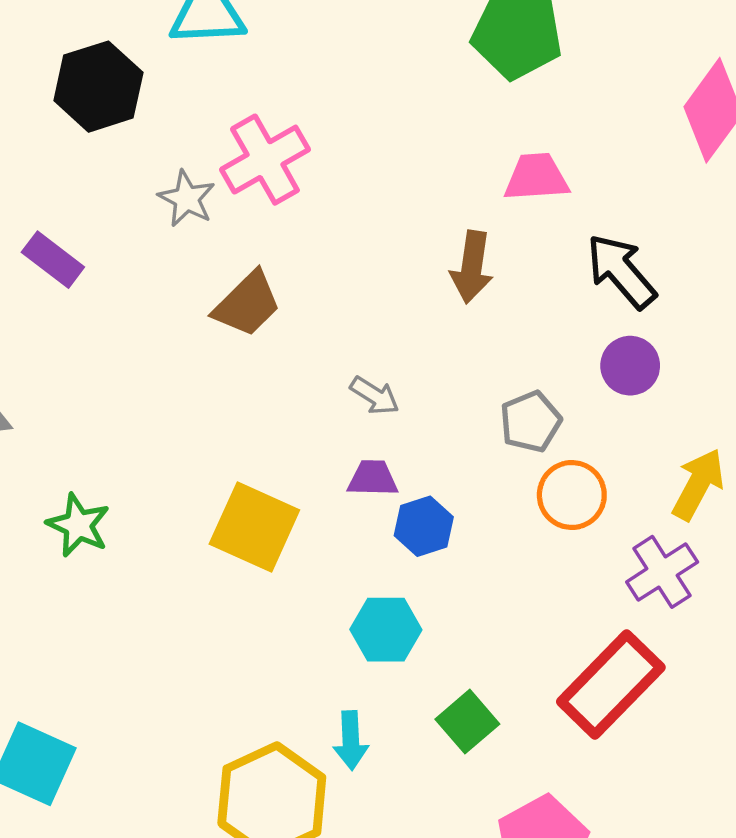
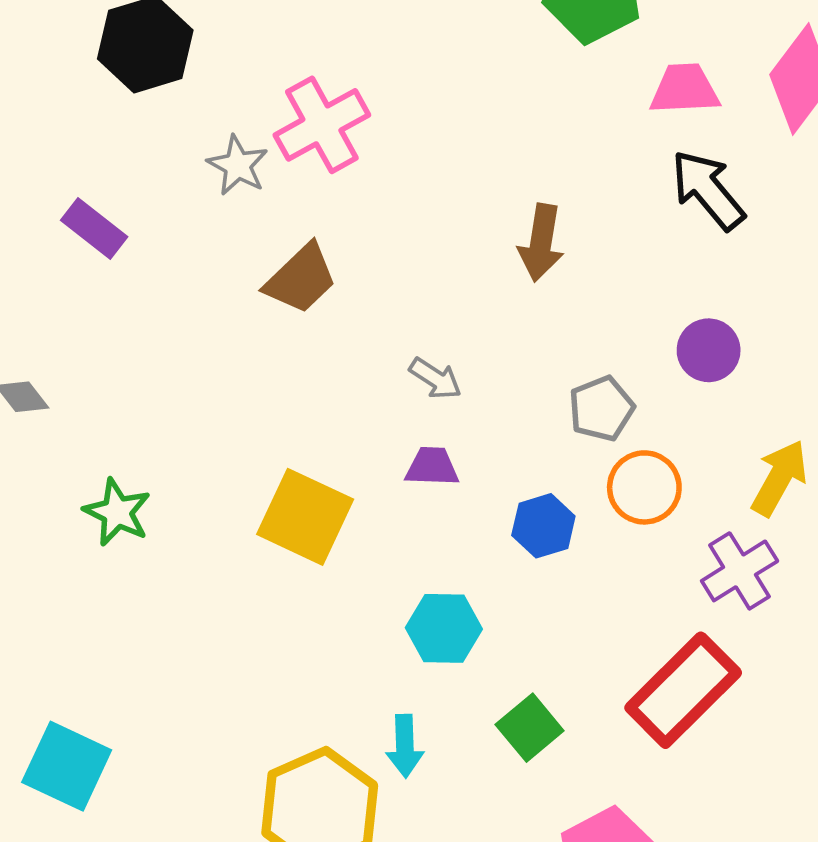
pink trapezoid: (536, 177) -> (685, 89), moved
black arrow: (621, 271) -> (708, 190), moved
blue hexagon: (424, 526) -> (543, 526), moved

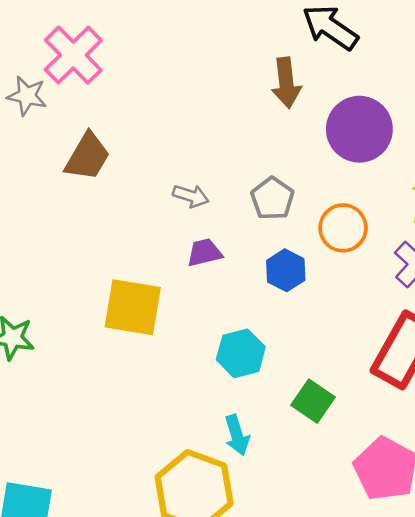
brown arrow: (541, 243) -> (286, 83), moved
purple circle: (709, 350) -> (359, 129), size x1.6
gray pentagon: (601, 409) -> (272, 199), moved

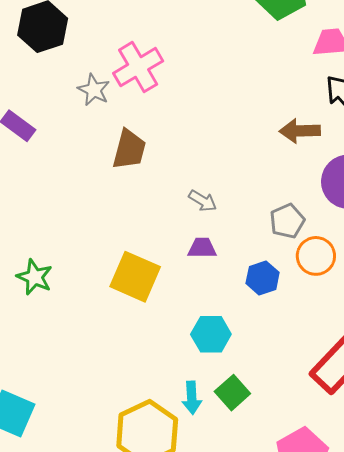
brown arrow: (286, 83) -> (300, 131), turned 81
brown trapezoid: (87, 157) -> (129, 150), turned -30
gray pentagon: (272, 199) -> (287, 221), moved
green square: (313, 401) -> (232, 393), moved

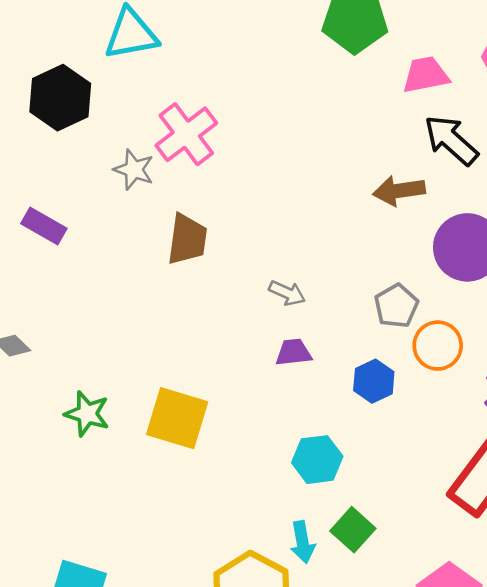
yellow square: (135, 277) -> (177, 418), moved

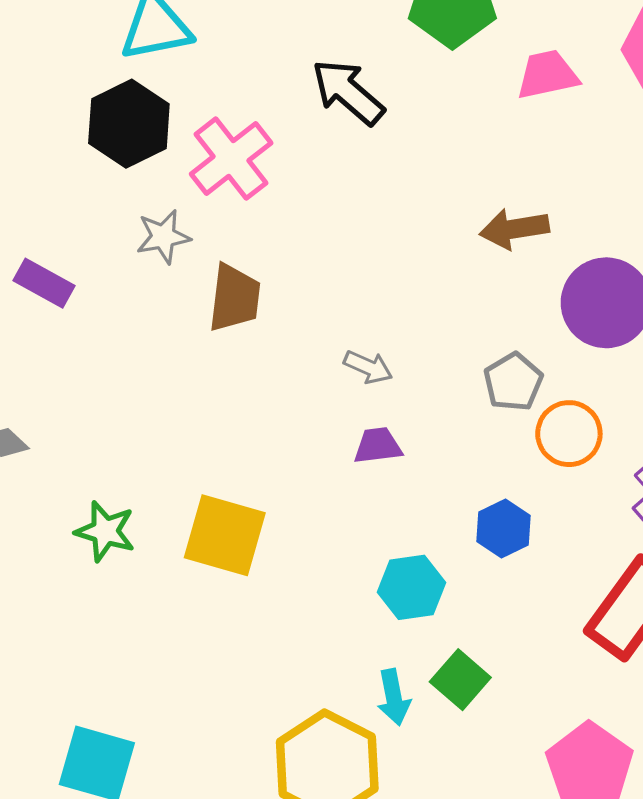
black hexagon: (60, 98) -> (129, 124), moved
black arrow: (451, 140) -> (348, 92), moved
gray star: (134, 170) -> (163, 237), moved, turned -30
blue hexagon: (374, 381) -> (503, 528), moved

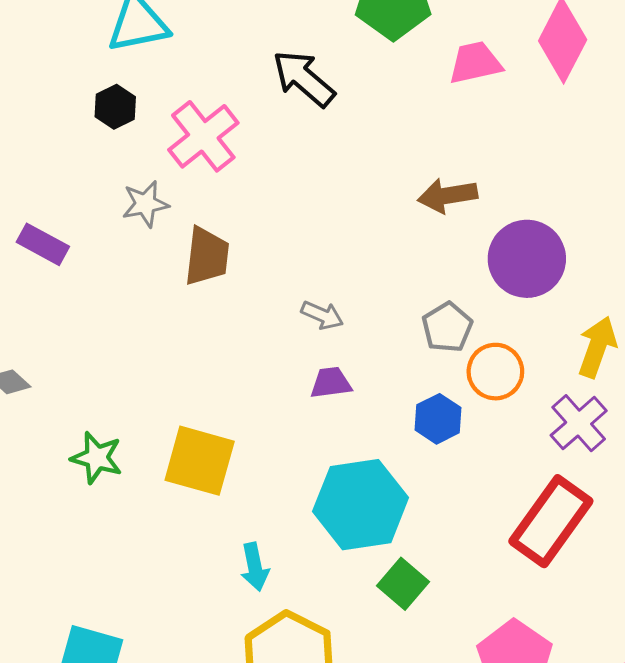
black hexagon: (129, 124) -> (115, 107), size x0.6
blue hexagon: (503, 528) -> (438, 419), moved
cyan hexagon: (412, 587) -> (361, 505), size x1.6
cyan arrow: (394, 697) -> (255, 567), moved

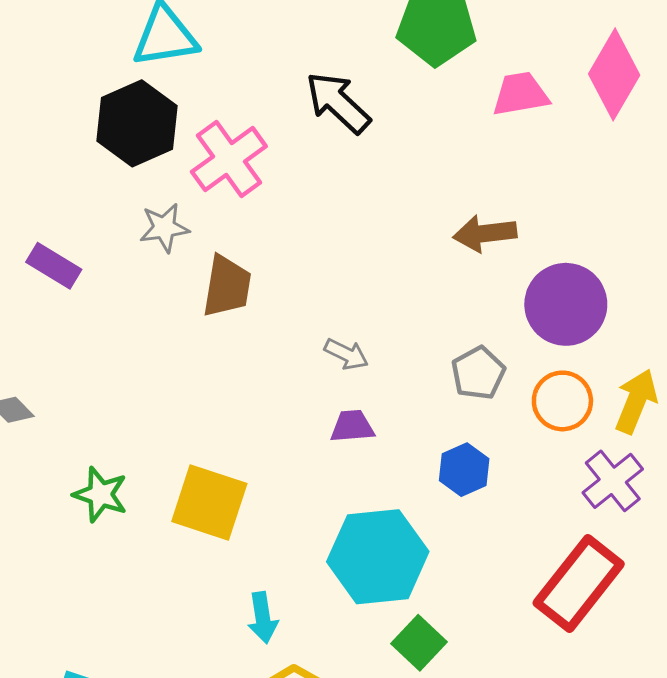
black hexagon: (115, 107) -> (137, 123), size x1.8
orange circle: (495, 372) -> (562, 401), moved

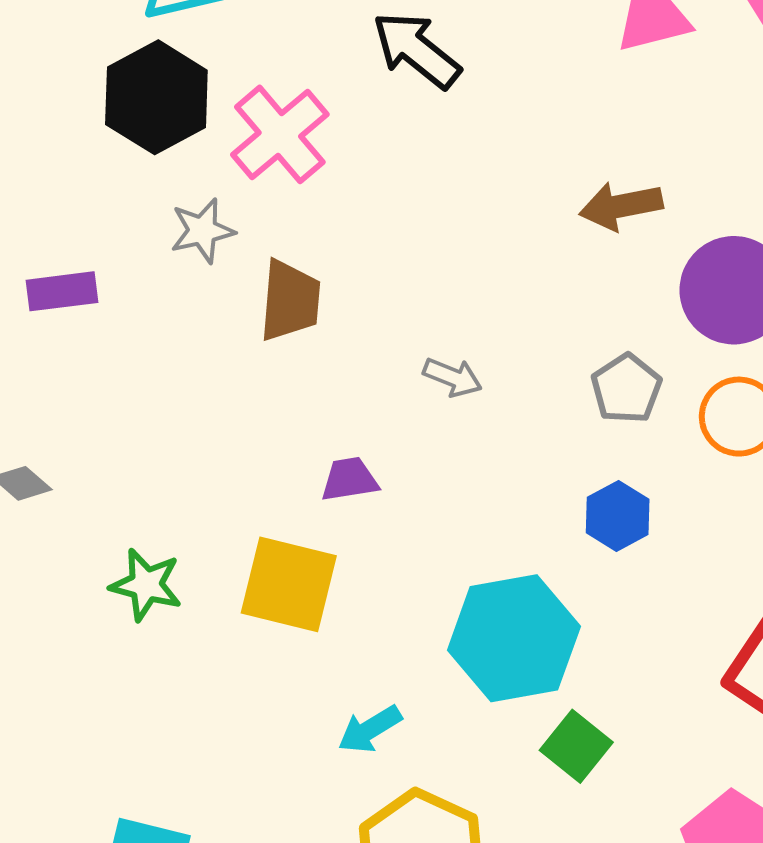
purple rectangle: (54, 266) -> (62, 291), turned -34
purple trapezoid: (352, 426) -> (349, 479), moved
cyan arrow: (263, 618) -> (370, 729), turned 72

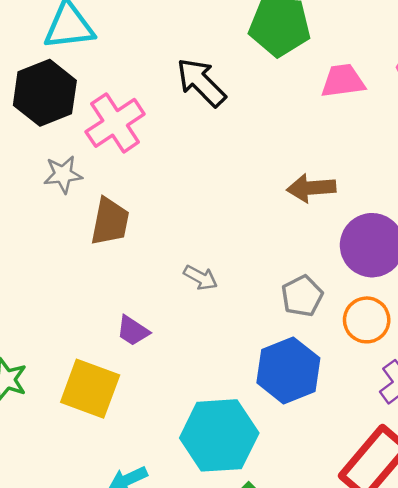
purple trapezoid: (349, 479) -> (133, 331), turned -144
blue hexagon: (618, 516) -> (288, 370), size x1.6

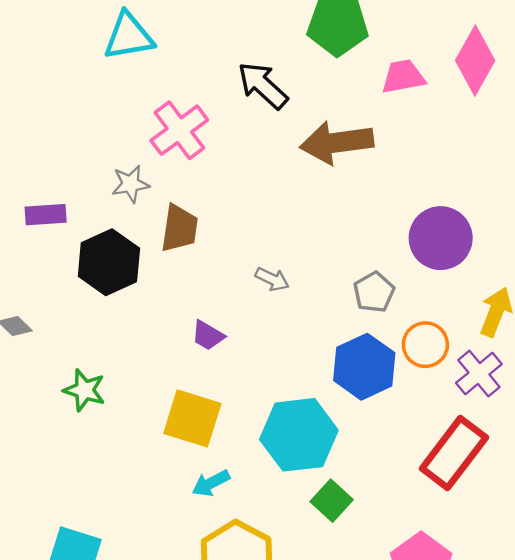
black hexagon: (45, 93) -> (109, 262), moved
brown arrow: (311, 188) -> (337, 142), moved, size x1.5
orange circle: (367, 320) -> (425, 345), moved
yellow square: (90, 389) -> (192, 418), moved

